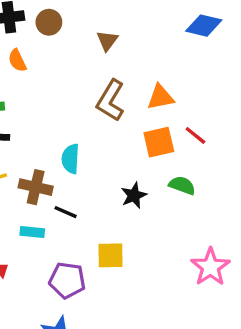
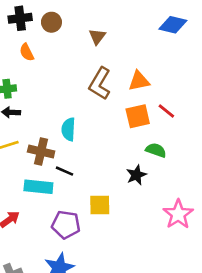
black star: (134, 195) -> (136, 175), moved
cyan rectangle: (32, 232) -> (38, 187), size x1.5

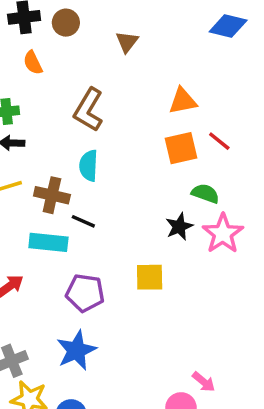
brown L-shape: (100, 84) -> (89, 110), moved
yellow square: (100, 205) -> (150, 277), moved
pink star: (178, 214) -> (223, 234), moved

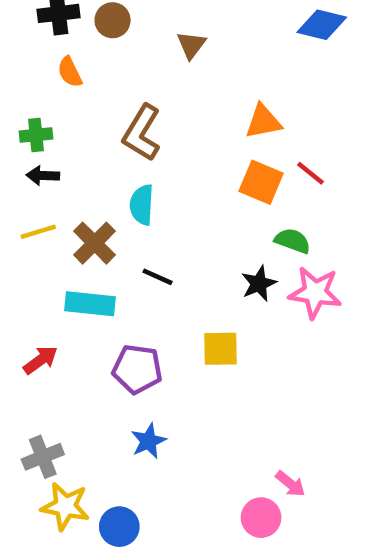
orange square: (181, 148) -> (261, 182), turned 36
brown cross: (52, 195) -> (95, 243), turned 32
black line: (83, 221) -> (158, 277), moved
pink star: (223, 234) -> (315, 293), turned -30
blue star: (76, 350) -> (149, 441), moved, size x0.7

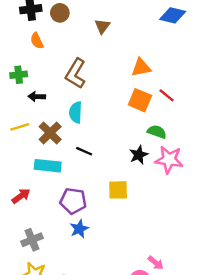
black arrow: (43, 176) -> (37, 97), moved
blue star: (149, 441) -> (79, 229), moved
gray cross: (43, 457) -> (32, 240), moved

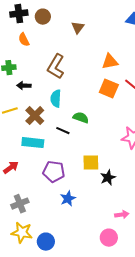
green semicircle: (157, 132) -> (81, 118), moved
black star: (139, 155) -> (108, 178), moved
blue star: (79, 229) -> (68, 199), moved
pink arrow: (156, 263) -> (122, 215), moved, turned -48

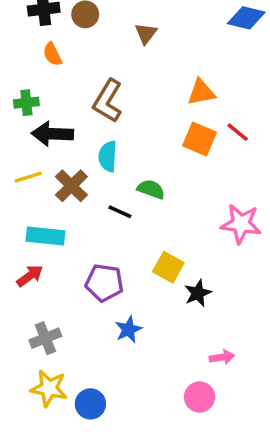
black arrow: (24, 86) -> (52, 134), size x1.6
cyan rectangle: (33, 143) -> (45, 236), moved
yellow square: (91, 163) -> (168, 267), turned 30

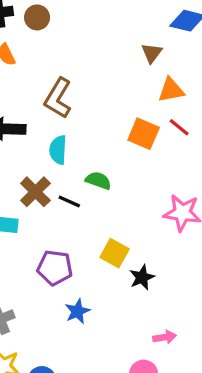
brown triangle: (146, 33) -> (152, 53), moved
orange triangle: (201, 92) -> (171, 90), moved
brown cross: (71, 186) -> (35, 192), moved

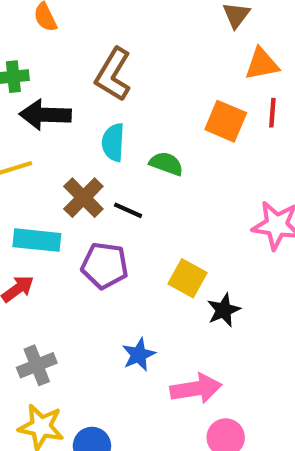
red line: (179, 127) -> (272, 113), turned 55
green semicircle: (98, 181) -> (166, 164), moved
purple pentagon: (55, 268) -> (105, 266), moved
pink arrow: (165, 337) -> (196, 389), moved, size x1.6

